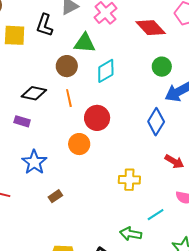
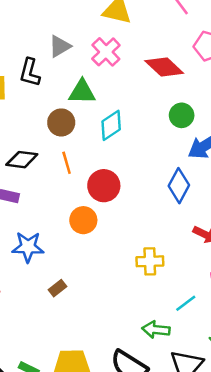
blue star: (34, 162) -> (28, 247), turned -30

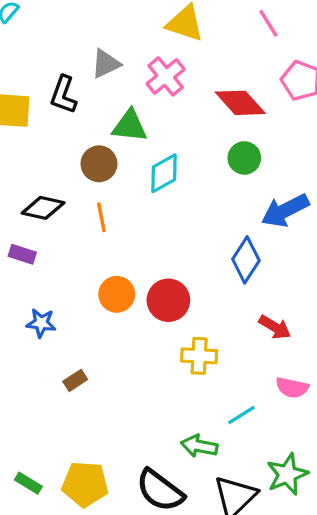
green circle: (182, 115) -> (244, 158), moved
red circle: (104, 186) -> (168, 300), moved
blue star: (28, 247) -> (41, 323), size x0.7

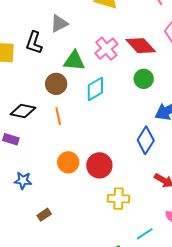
pink cross: (166, 76) -> (106, 49), moved

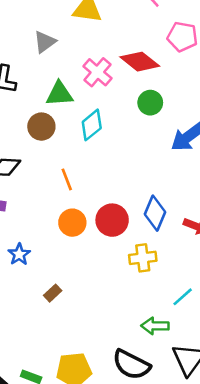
gray triangle: (59, 24) -> (45, 42), moved
orange line: (58, 116) -> (67, 179), moved
blue diamond: (146, 140) -> (155, 213), moved
blue star: (23, 180) -> (19, 254), turned -30

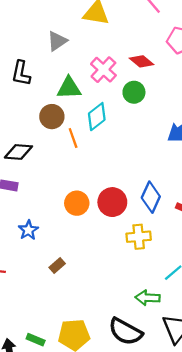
red diamond: (140, 62) -> (141, 61), size x0.7
green circle: (150, 103) -> (134, 92), moved
orange line: (67, 179) -> (73, 138), moved

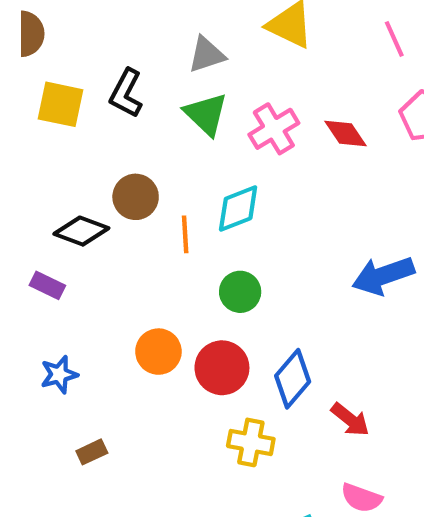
green triangle: (69, 88) -> (206, 114), moved, turned 30
green circle: (134, 92) -> (240, 292), moved
brown circle: (52, 117) -> (136, 197), moved

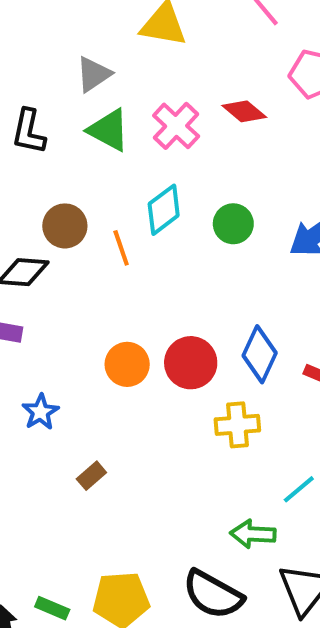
green circle: (240, 292) -> (233, 224), moved

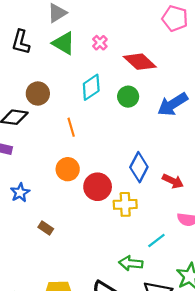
red diamond: (244, 111) -> (140, 62), moved, size x1.4
pink cross: (176, 126) -> (100, 43), size x0.6
orange line: (121, 248) -> (71, 127), moved
red circle: (191, 363) -> (98, 187), moved
brown rectangle: (91, 476) -> (46, 228), turned 72

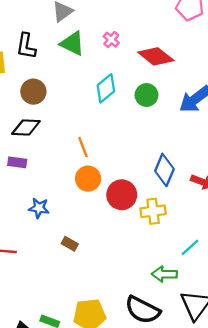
brown circle: (38, 93) -> (33, 92), moved
orange line: (71, 127) -> (83, 147), moved
blue star: (20, 193) -> (39, 208), turned -30

